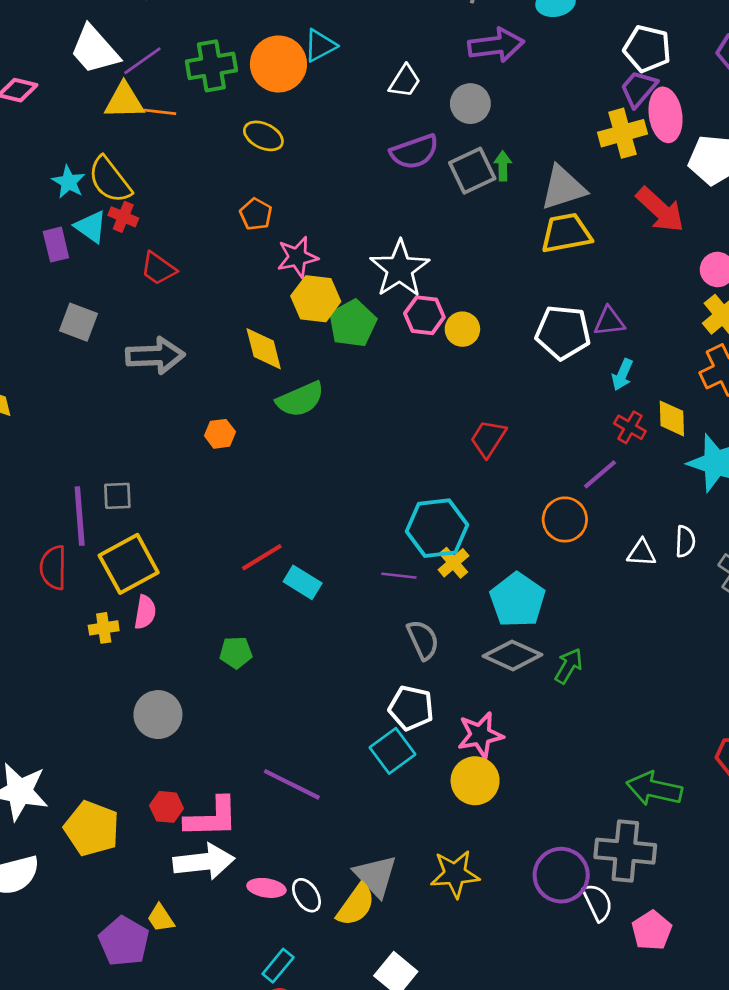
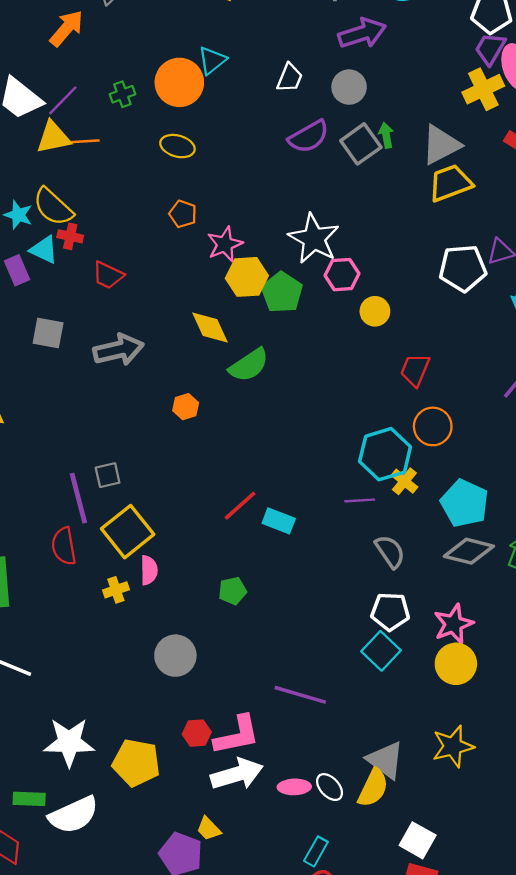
green cross: (211, 66) -> (122, 94), size x0.6
yellow circle: (462, 329) -> (375, 311), moved
orange circle: (565, 519) -> (433, 426), moved

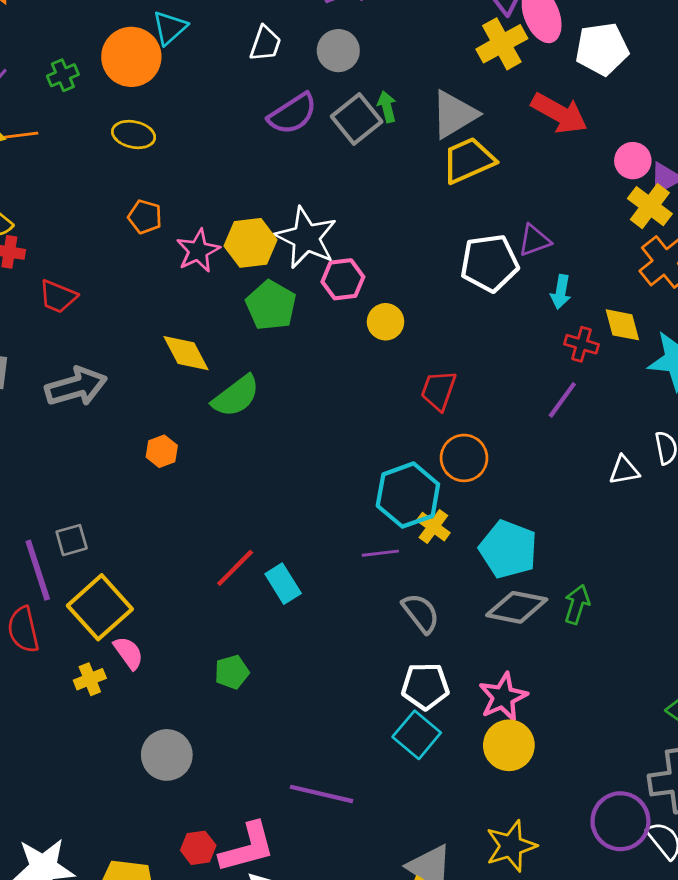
yellow hexagon: (247, 277) -> (250, 243), moved
cyan rectangle: (279, 521) -> (283, 584), turned 40
pink semicircle: (149, 570) -> (128, 653), turned -32

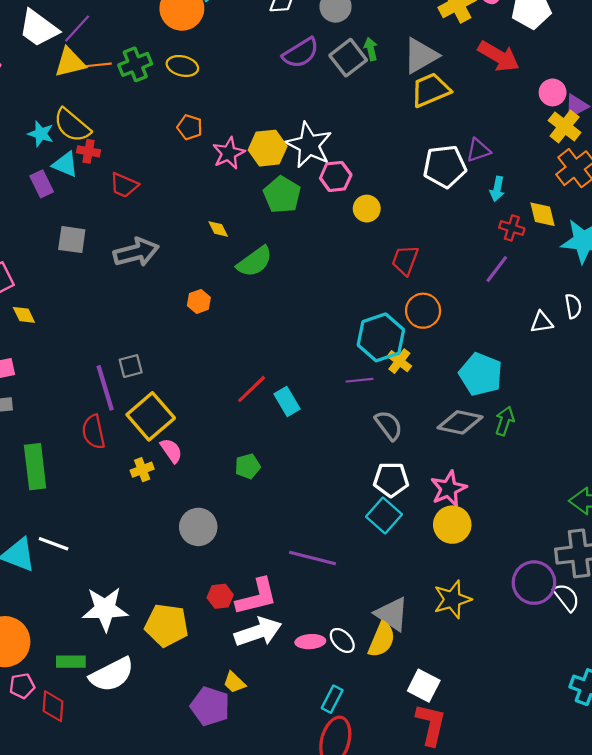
green cross: (63, 75) -> (135, 64), moved, size x1.4
yellow diamond: (186, 353) -> (218, 229), size x0.6
cyan pentagon: (508, 549) -> (481, 374), moved

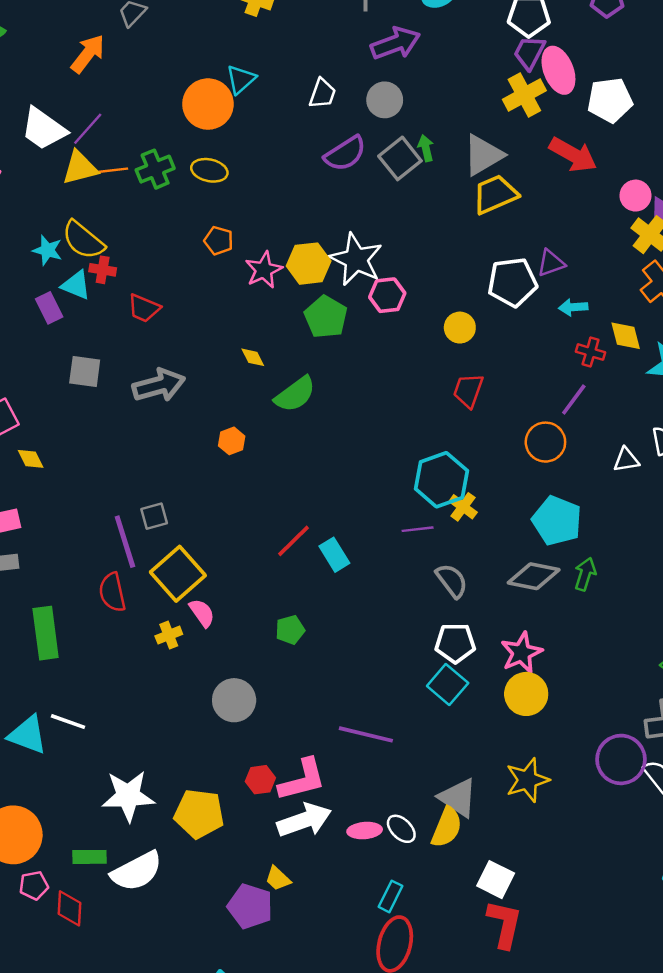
cyan arrow: (497, 189) -> (573, 307), turned 75
yellow circle: (367, 209) -> (460, 328), moved
orange circle: (423, 311) -> (545, 442), moved

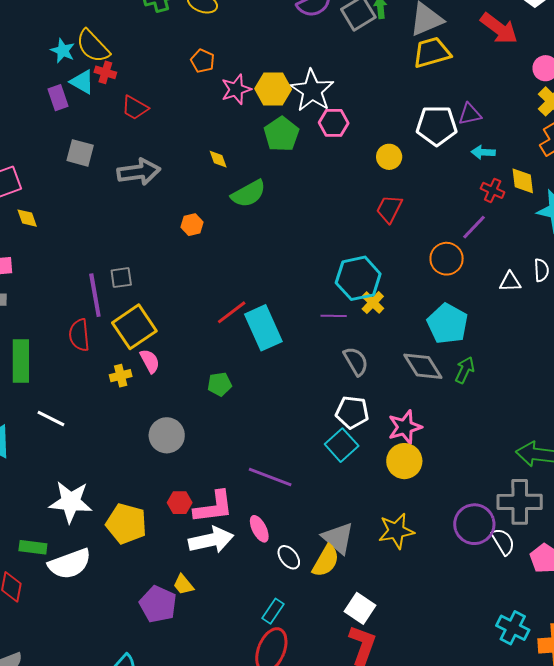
cyan rectangle: (334, 555) -> (263, 328), size x1.6
gray diamond: (534, 576) -> (423, 366), turned 39
white line: (68, 722) -> (51, 419), moved
pink ellipse: (365, 831) -> (259, 529), moved, turned 60

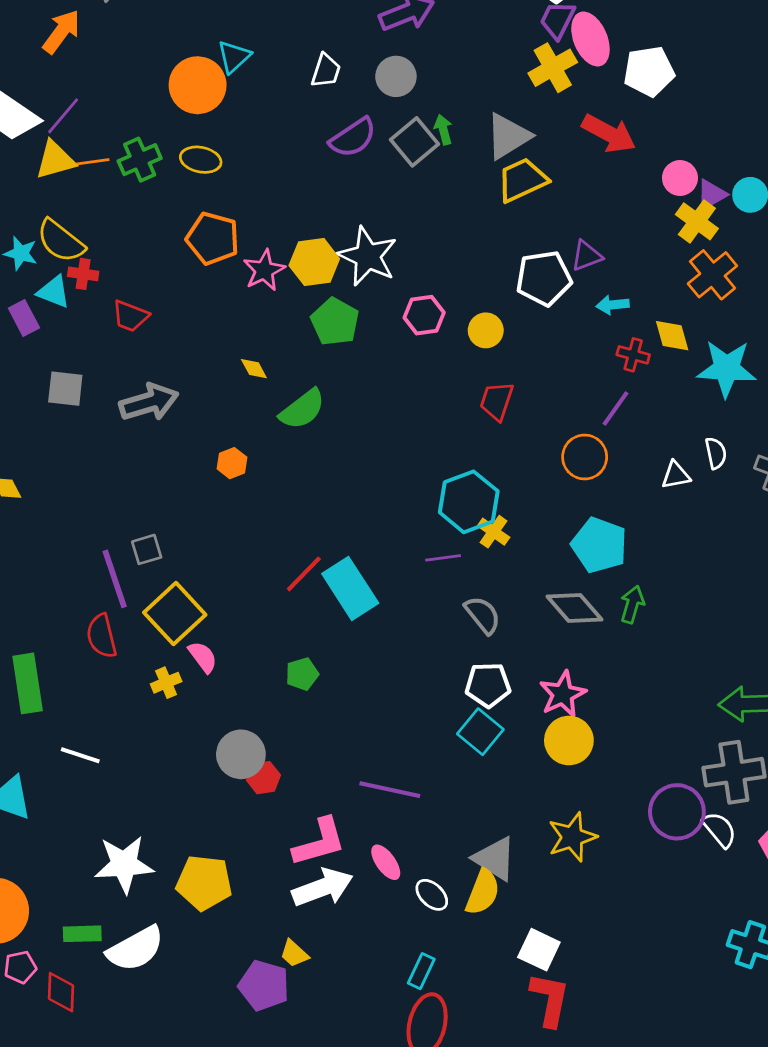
orange pentagon: (203, 61) -> (213, 238), size x1.6
pink hexagon: (334, 123) -> (424, 315), moved
red hexagon: (180, 503) -> (263, 778), moved

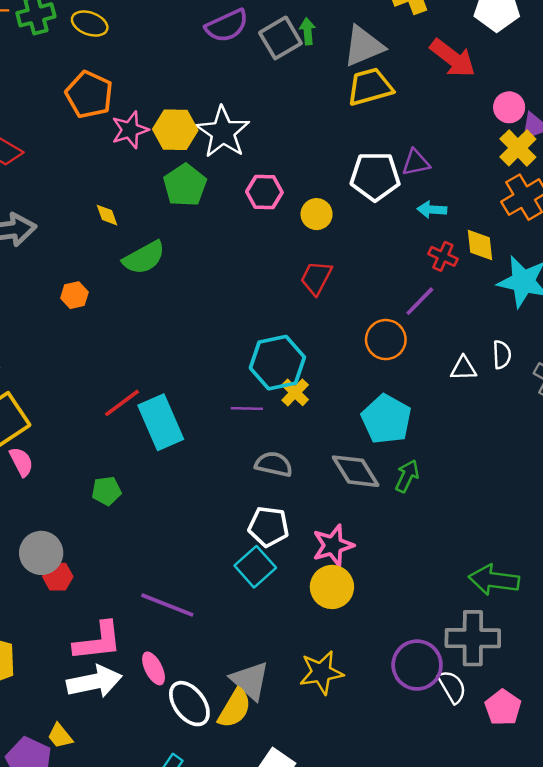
gray semicircle: (483, 615) -> (274, 464), turned -48
white ellipse: (432, 895) -> (189, 704), size x1.5

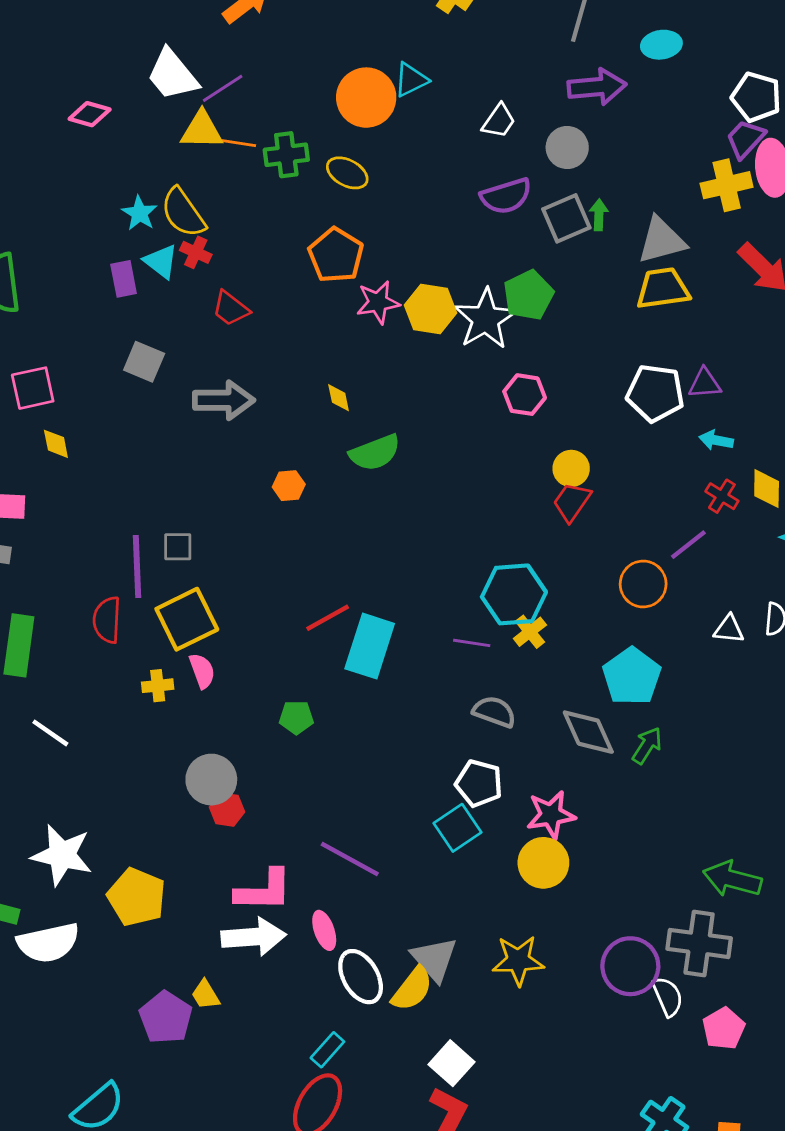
green pentagon: (185, 185) -> (528, 295), moved
yellow circle: (317, 214) -> (571, 468), moved
cyan rectangle: (161, 422) -> (370, 646), turned 34

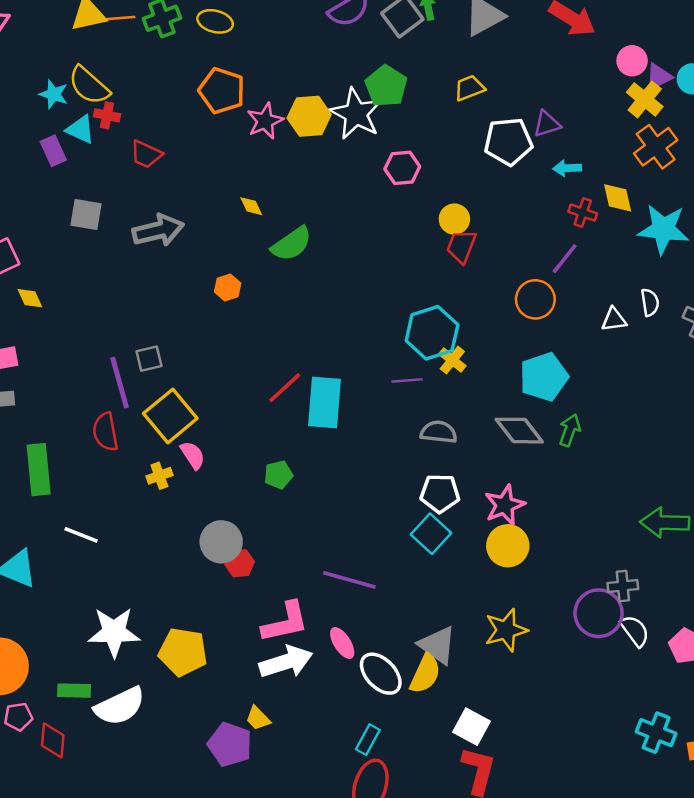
yellow trapezoid: (663, 288) -> (469, 88), moved, size x0.7
cyan pentagon: (632, 676) -> (544, 377), turned 30
gray cross: (699, 943) -> (623, 586), moved, size x0.6

